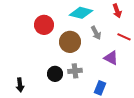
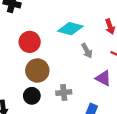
brown circle: (70, 42) -> (37, 71), moved
black circle: (55, 74) -> (32, 96), moved

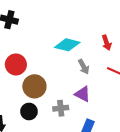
red circle: (30, 42) -> (16, 64), moved
purple triangle: (103, 78) -> (83, 94), moved

